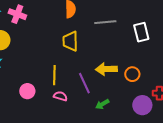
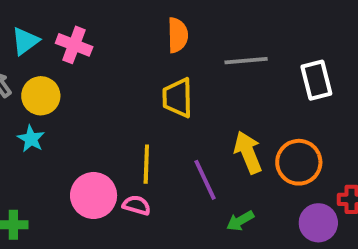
yellow arrow: (106, 69) -> (248, 152), turned 70
orange circle: (132, 74) -> (299, 162), size x1.5
pink circle: (27, 91) -> (94, 195), size x1.5
pink semicircle: (60, 96) -> (137, 205), moved

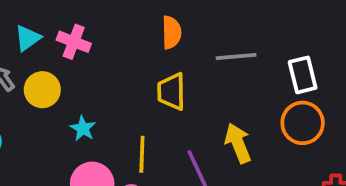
cyan star: (31, 139) -> (83, 128), moved
orange circle: (299, 162) -> (303, 123), moved

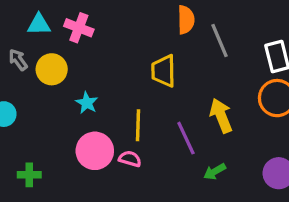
orange semicircle: (172, 32) -> (186, 20), moved
cyan triangle: (28, 38) -> (39, 25), turned 35
gray line: (236, 56) -> (219, 41), turned 72

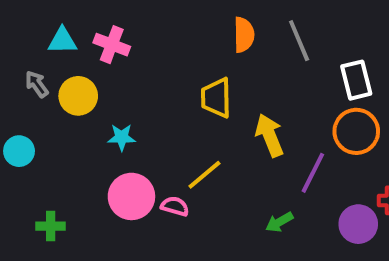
gray line: (219, 41) -> (299, 41), moved
cyan star: (87, 103) -> (122, 137), turned -30
yellow arrow: (221, 116) -> (269, 135), moved
yellow line: (138, 125) -> (204, 175), moved, turned 48
purple line: (186, 138) -> (313, 173), moved, turned 52

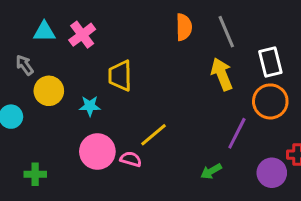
pink cross: (112, 45) -> (82, 35), turned 32
yellow circle: (78, 96) -> (49, 91), moved
yellow trapezoid: (216, 98) -> (120, 76), moved
yellow arrow: (269, 135) -> (222, 74), moved

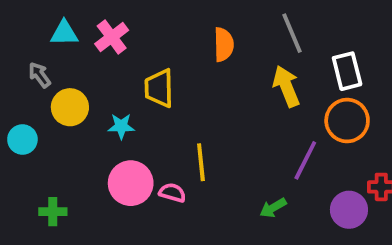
orange semicircle: (184, 27) -> (224, 45), moved
yellow line: (154, 135) -> (201, 162), turned -56

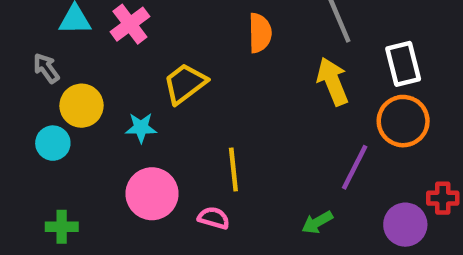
yellow trapezoid: (159, 88) -> (185, 84), turned 54
cyan circle: (22, 139) -> (53, 143), moved
pink semicircle: (172, 193) -> (214, 218), moved

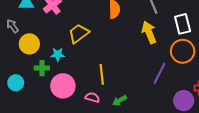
cyan circle: (53, 143) -> (16, 83), moved
green arrow: (317, 222) -> (120, 101), moved
green cross: (62, 227) -> (42, 68), moved

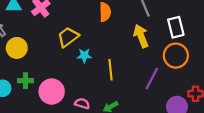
cyan star: (58, 54) -> (84, 56), moved
green cross: (42, 68) -> (25, 81), moved
yellow line: (102, 74) -> (110, 70), moved

